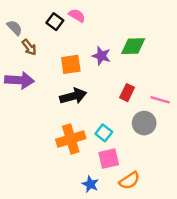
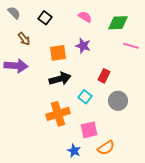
pink semicircle: (77, 15) -> (85, 17), moved
gray semicircle: (15, 28) -> (14, 13), moved
green diamond: (133, 46) -> (118, 23), moved
pink line: (160, 100) -> (131, 46), moved
cyan square: (104, 133) -> (85, 97), moved

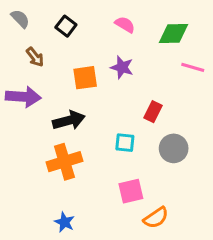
black arrow: (60, 79) -> (69, 120), moved
cyan square: (85, 97) -> (125, 143), turned -32
orange cross: (58, 114) -> (64, 162), moved
blue star: (74, 151) -> (64, 222), moved

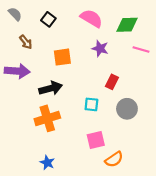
pink semicircle: (125, 25) -> (91, 18), size x1.5
purple star: (122, 67) -> (100, 48), moved

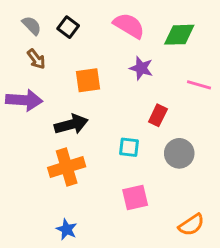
gray semicircle: (15, 14) -> (32, 26), moved
pink line: (141, 50) -> (199, 85), moved
orange semicircle: (114, 159) -> (191, 225), moved

